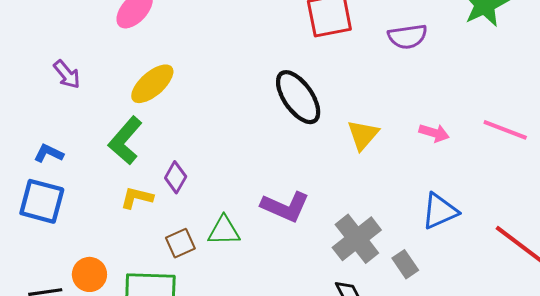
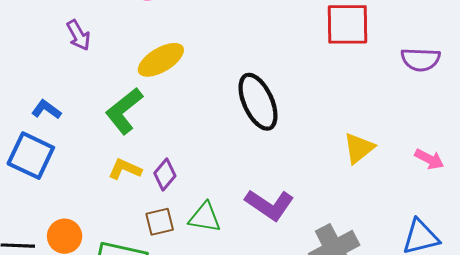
black ellipse: (298, 97) -> (258, 102), moved
purple diamond: (176, 177) -> (165, 175), moved

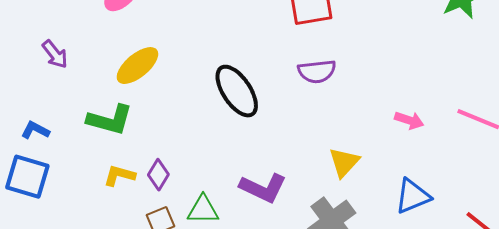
purple semicircle: (421, 59) -> (317, 71), moved
green L-shape: (124, 111) -> (110, 120), turned -117
yellow triangle: (359, 148) -> (344, 162), moved

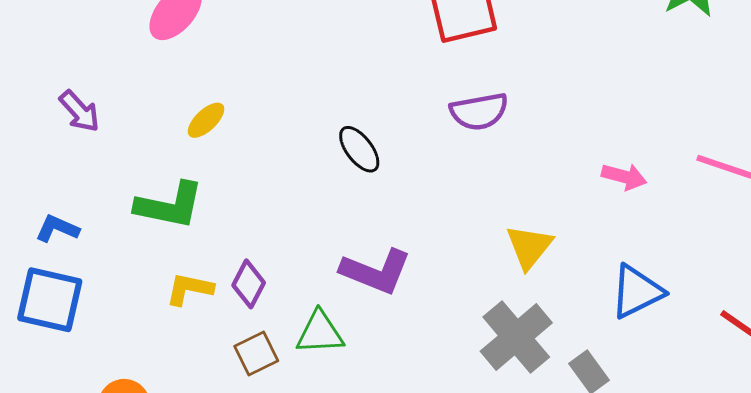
yellow ellipse: (137, 66) -> (206, 120), size x0.6
black ellipse: (237, 91) -> (359, 149), size x0.6
purple L-shape: (263, 188) -> (376, 271), moved

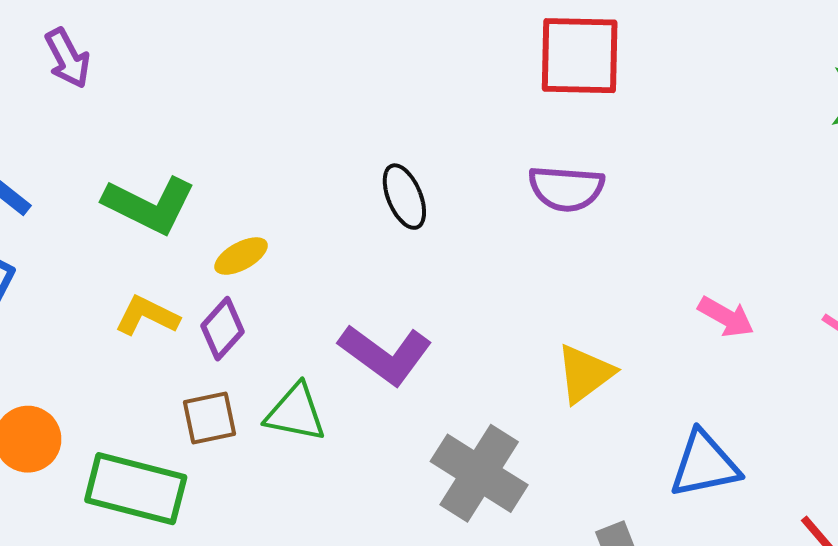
yellow ellipse: (206, 120) -> (241, 256), moved
gray cross: (516, 337) -> (479, 473), moved, turned -32

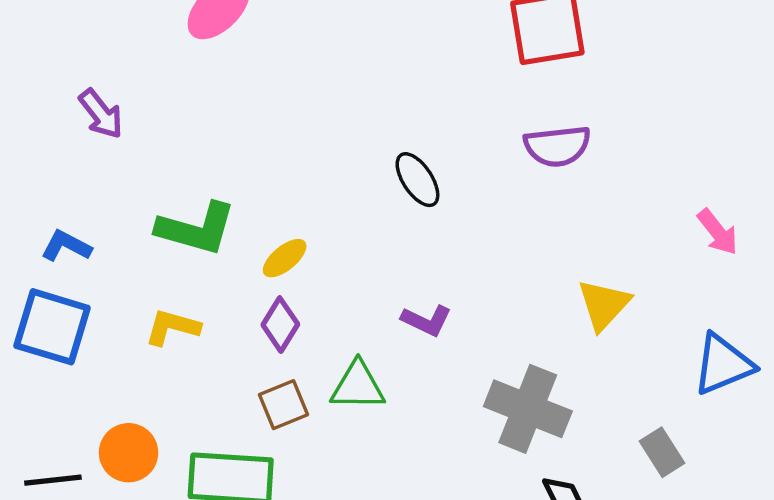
yellow L-shape: (147, 316) -> (172, 327), moved
pink arrow: (726, 317) -> (718, 232), turned 33
purple L-shape: (385, 354) -> (427, 320), size x0.6

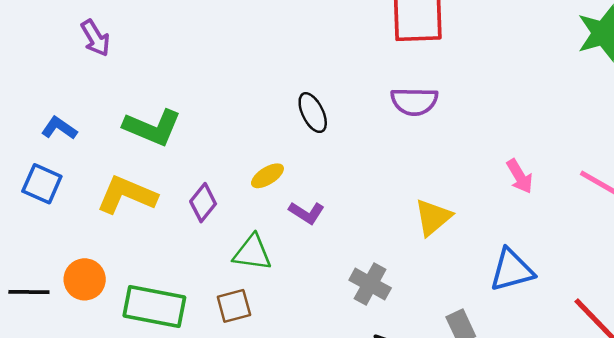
yellow ellipse: (285, 258) -> (267, 176), moved
blue square: (52, 327) -> (42, 184), size x0.7
yellow L-shape: (172, 327) -> (127, 195), size x1.5
brown square: (284, 405) -> (234, 306), moved
gray cross: (528, 409) -> (370, 284), size x0.7

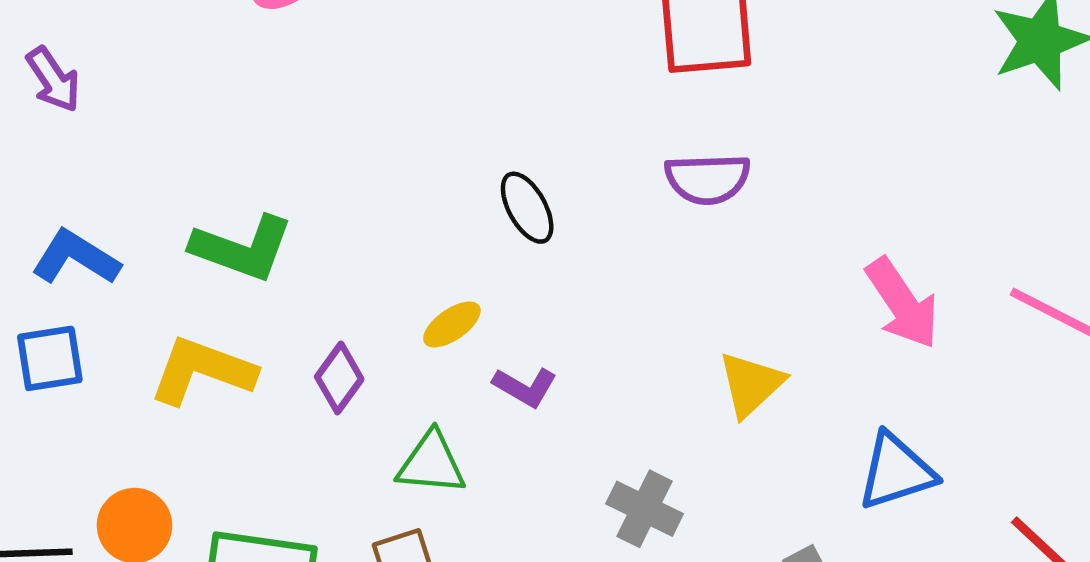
purple arrow: (95, 38) -> (53, 80), moved
blue L-shape: (59, 128) -> (76, 258), size x1.4
pink arrow: (520, 176) -> (902, 303), size x1.5
blue square: (42, 184) -> (50, 358), turned -30

